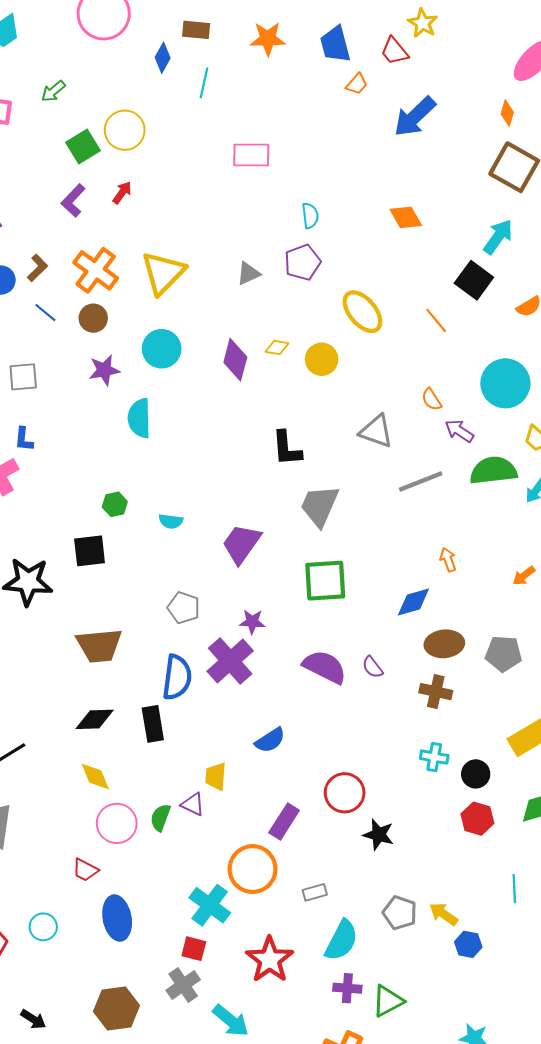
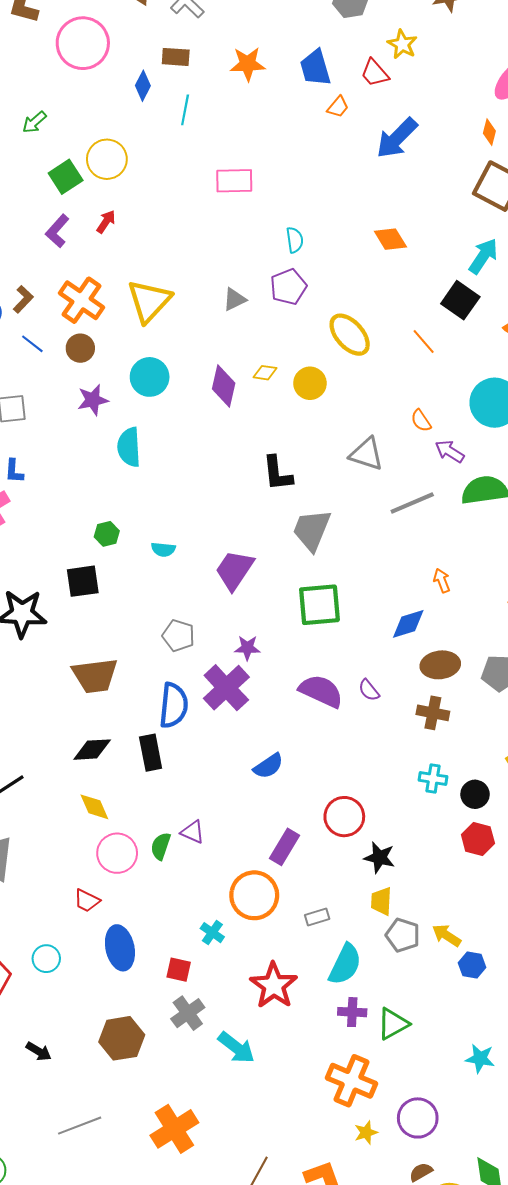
yellow trapezoid: (216, 776) -> (381, 901), moved
cyan cross: (210, 905) -> (212, 933), size x0.6
red square: (194, 949) -> (179, 970), moved

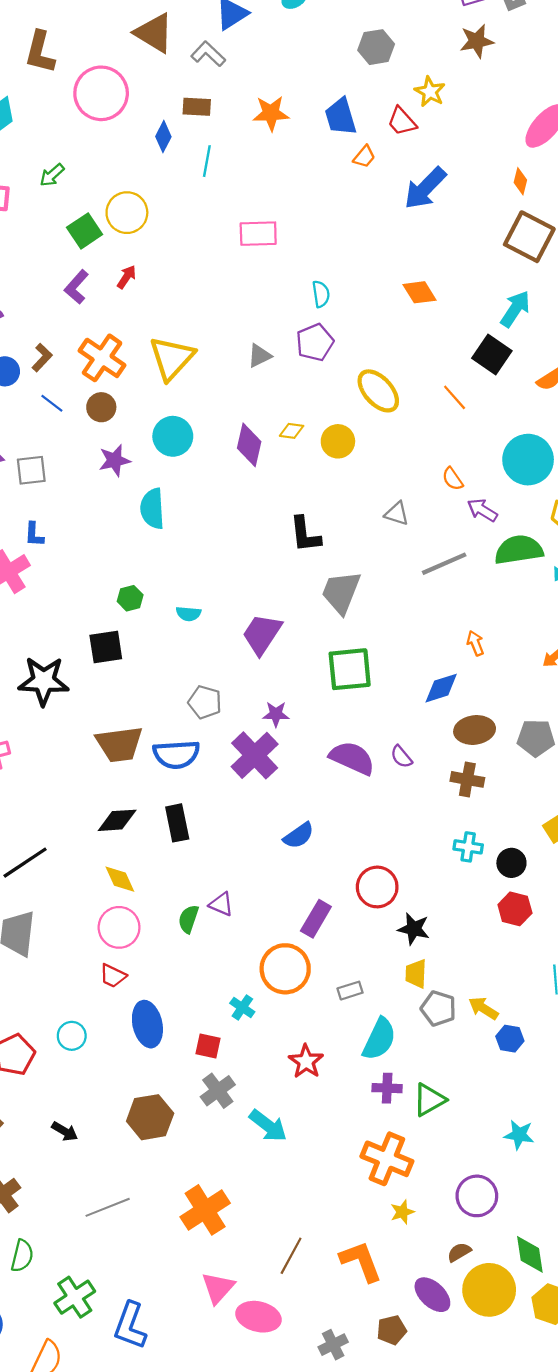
gray triangle: (366, 454) -> (397, 514), size x0.7
blue semicircle: (174, 705) -> (176, 754), moved, turned 81
pink circle: (117, 853) -> (119, 927), moved
red star: (274, 985) -> (306, 1061), size x0.7
purple circle: (418, 1118) -> (477, 1196), moved

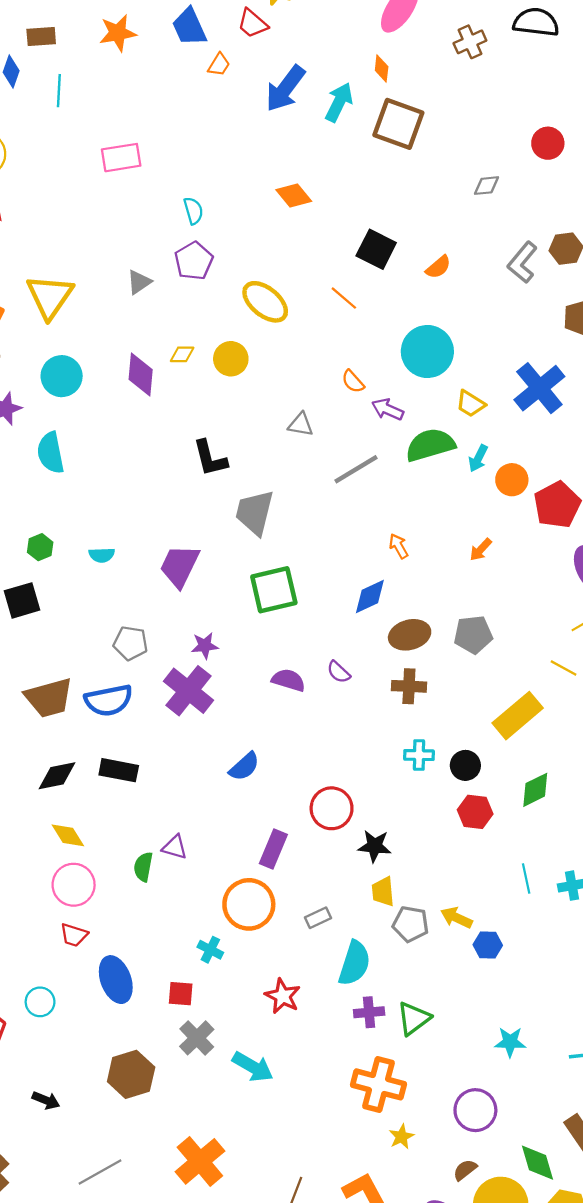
cyan arrow: (515, 309) -> (339, 102), moved
purple semicircle: (352, 758) -> (288, 680), size x0.7
black rectangle: (177, 823) -> (119, 770), turned -60

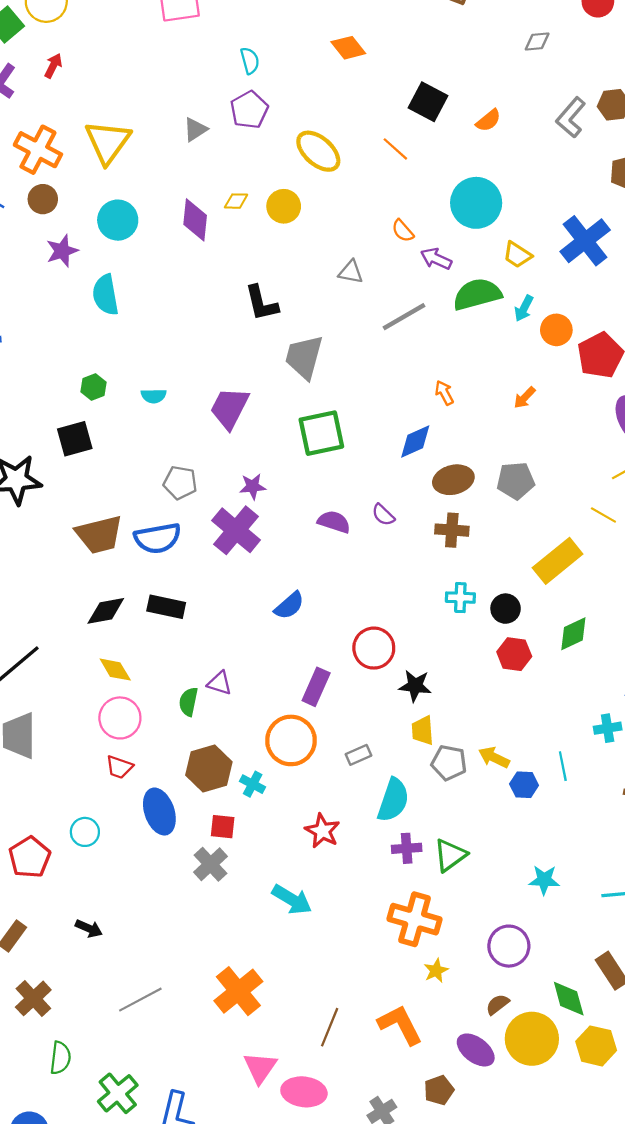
cyan line: (526, 878) -> (563, 766), moved
gray cross: (197, 1038) -> (210, 864), moved
brown hexagon: (131, 1074) -> (209, 769), moved

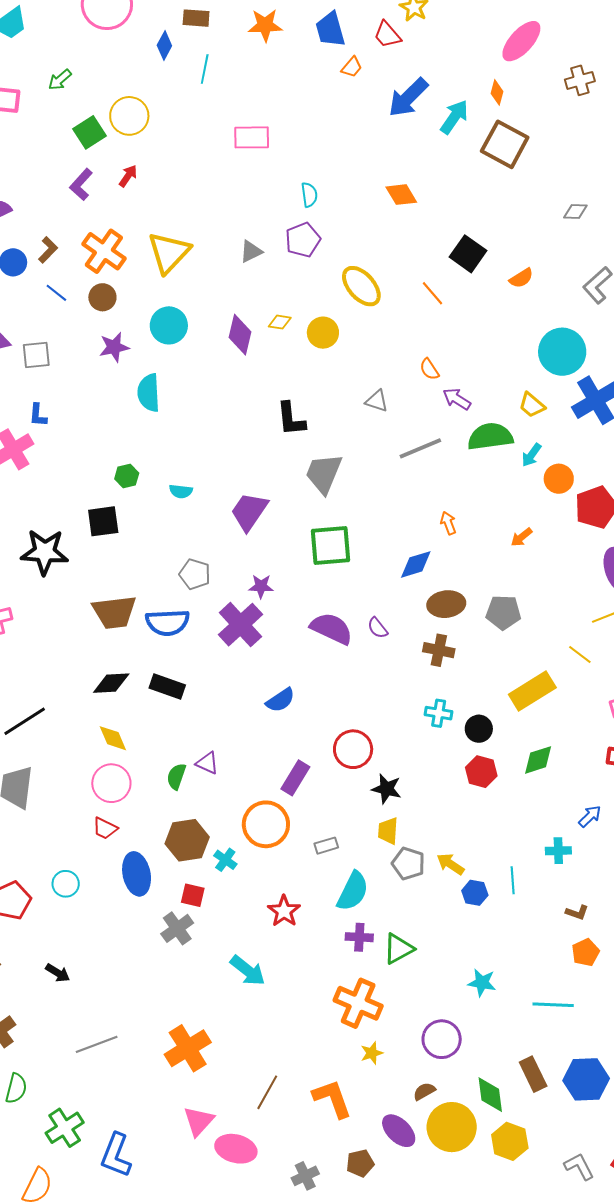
cyan circle: (476, 203) -> (562, 352), moved
purple semicircle: (334, 522) -> (332, 628), size x1.4

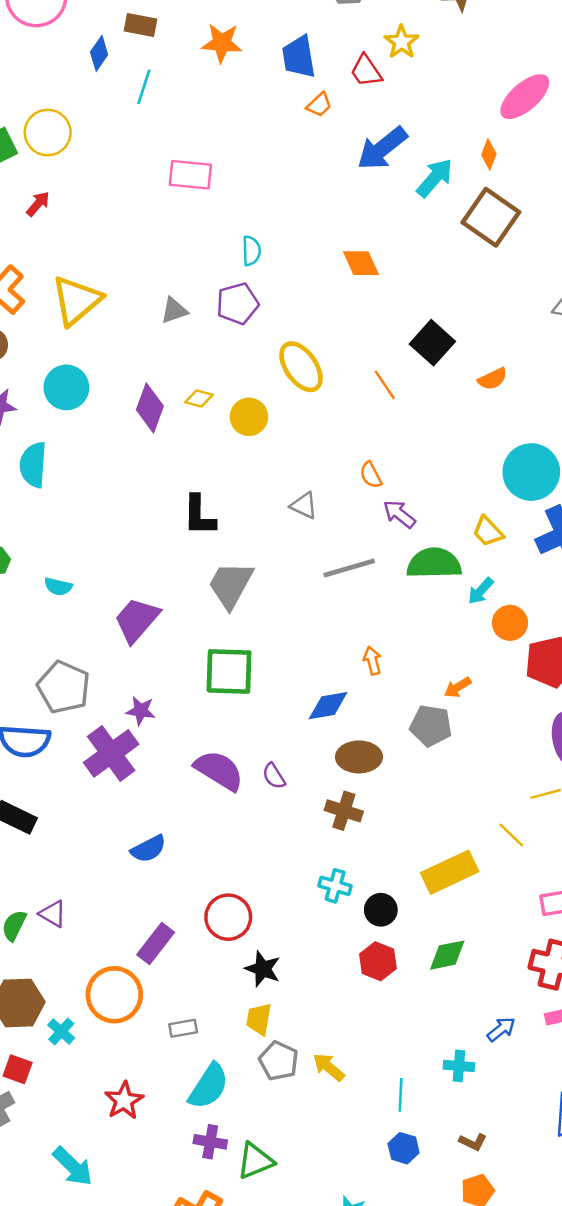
gray pentagon: (195, 574) -> (64, 687), size x1.4
gray pentagon: (503, 612) -> (431, 726), moved
blue hexagon: (475, 893) -> (404, 1148), moved

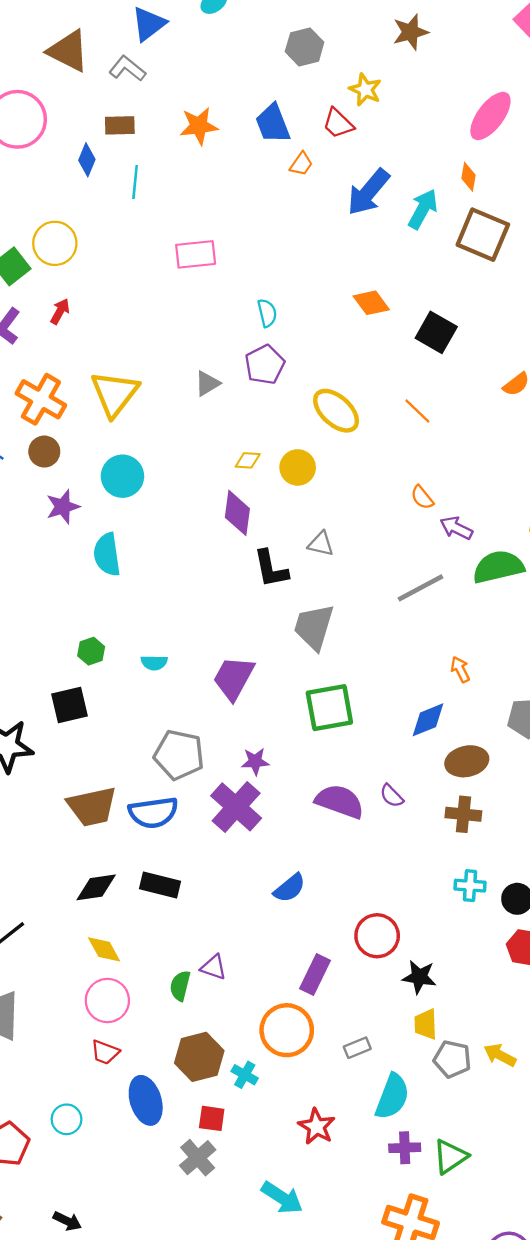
black square: (432, 343) -> (436, 332), moved
purple diamond: (150, 408) -> (237, 513), moved
gray triangle: (304, 506) -> (321, 544), moved

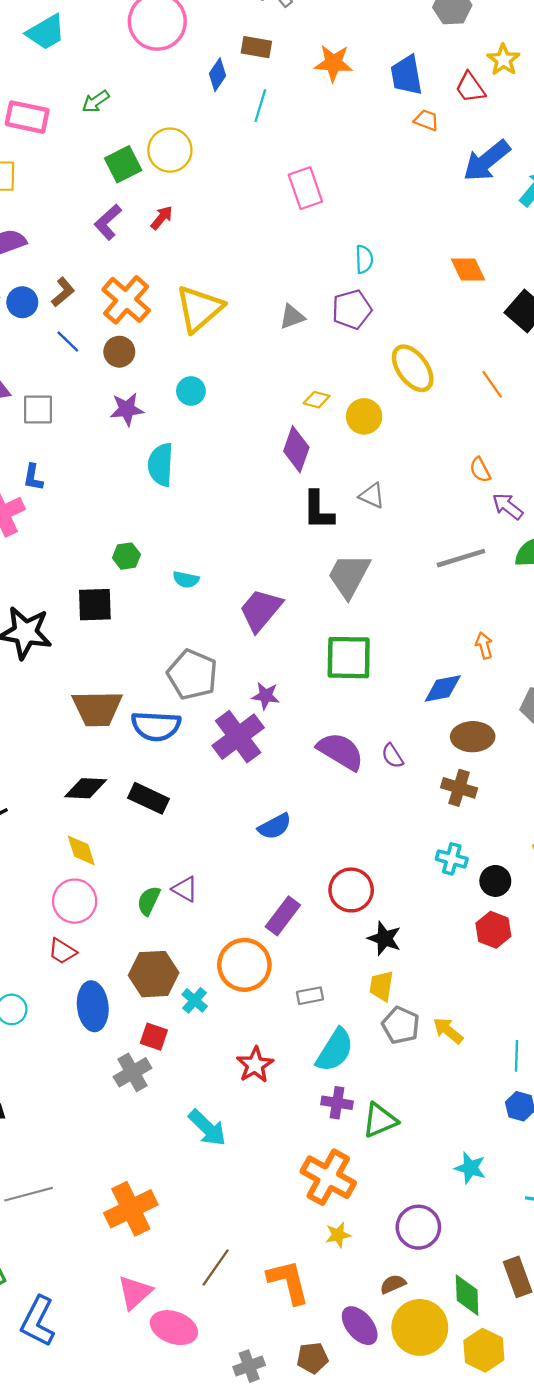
orange trapezoid: (301, 164) -> (426, 120), turned -115
pink rectangle: (196, 254) -> (305, 188), turned 66
cyan circle: (122, 476) -> (191, 391), size x0.7

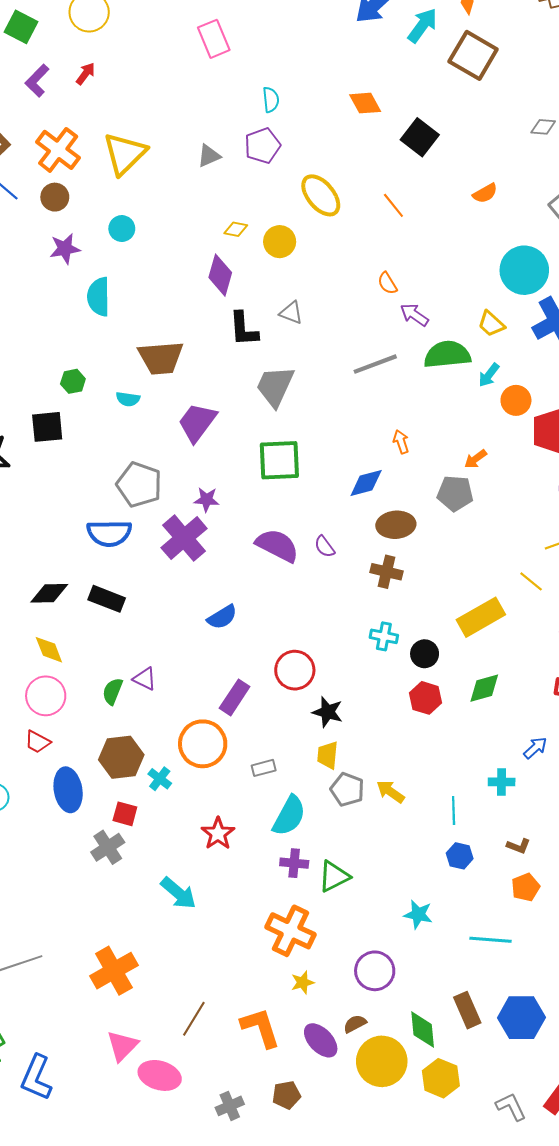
green square: (123, 164) -> (21, 27), moved, turned -32
brown trapezoid: (97, 708) -> (161, 358), moved
purple ellipse: (360, 1326) -> (321, 1040), moved

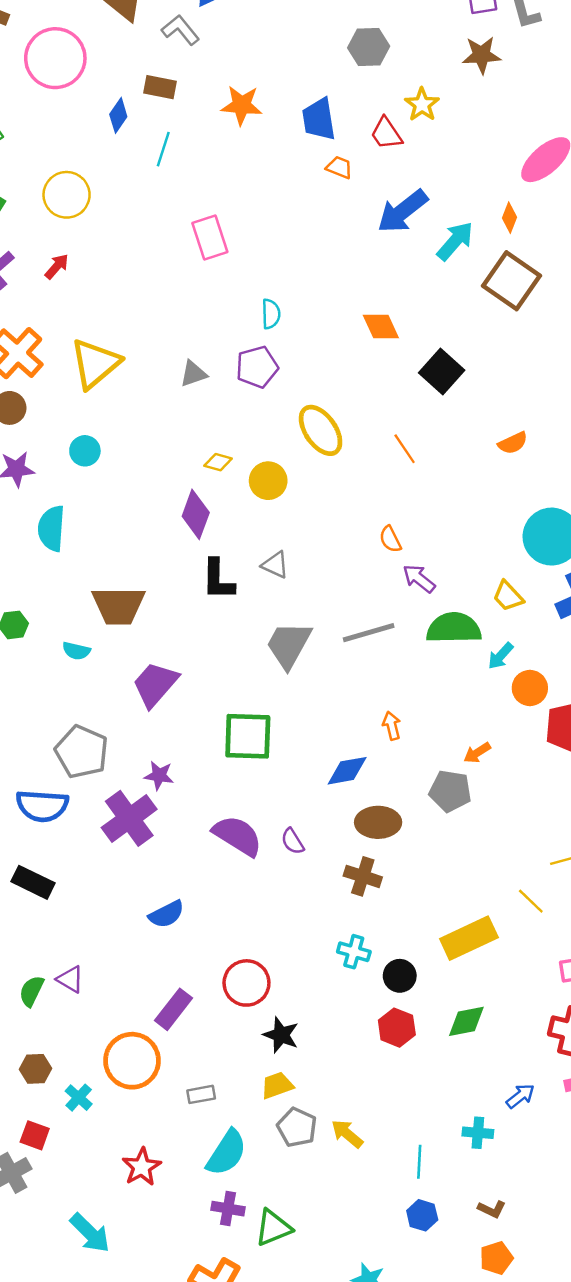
gray trapezoid: (275, 386) -> (289, 645), moved
yellow trapezoid: (328, 755) -> (277, 1085), turned 60
brown hexagon: (121, 757) -> (36, 1069), size x0.6

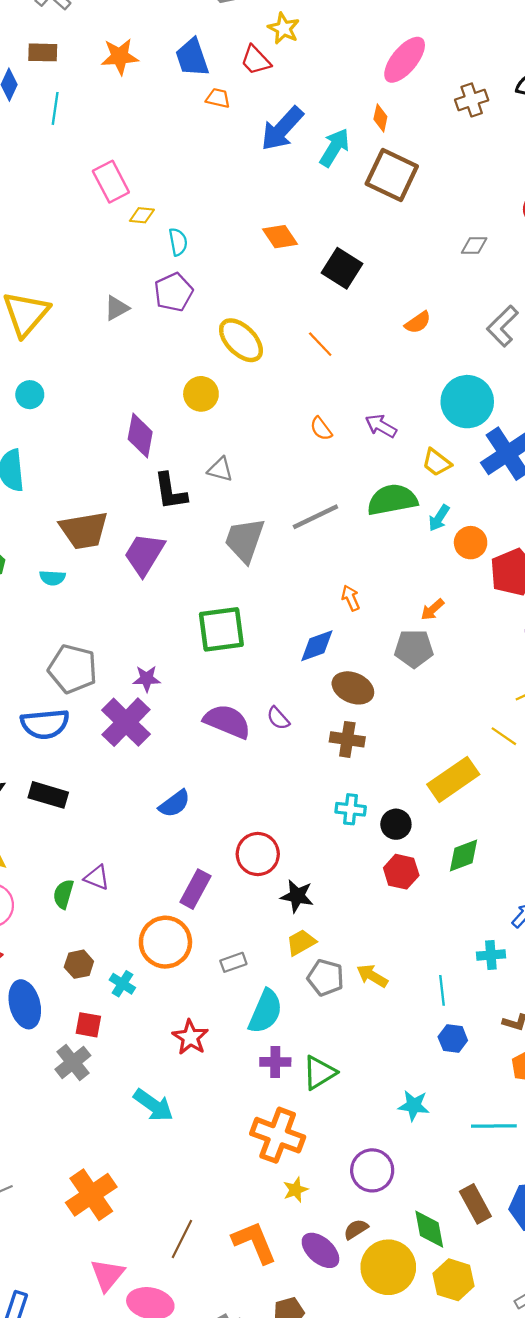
yellow diamond: (218, 462) -> (142, 215), moved
purple arrow: (419, 579) -> (381, 426), moved
purple trapezoid: (155, 684) -> (144, 554), moved
brown ellipse: (378, 822) -> (353, 688), turned 33

